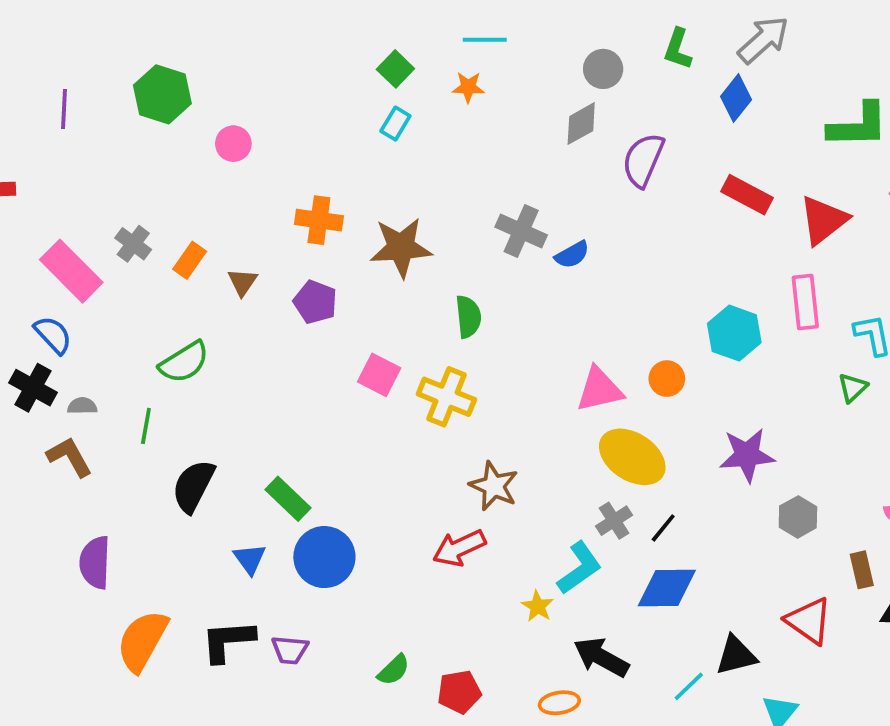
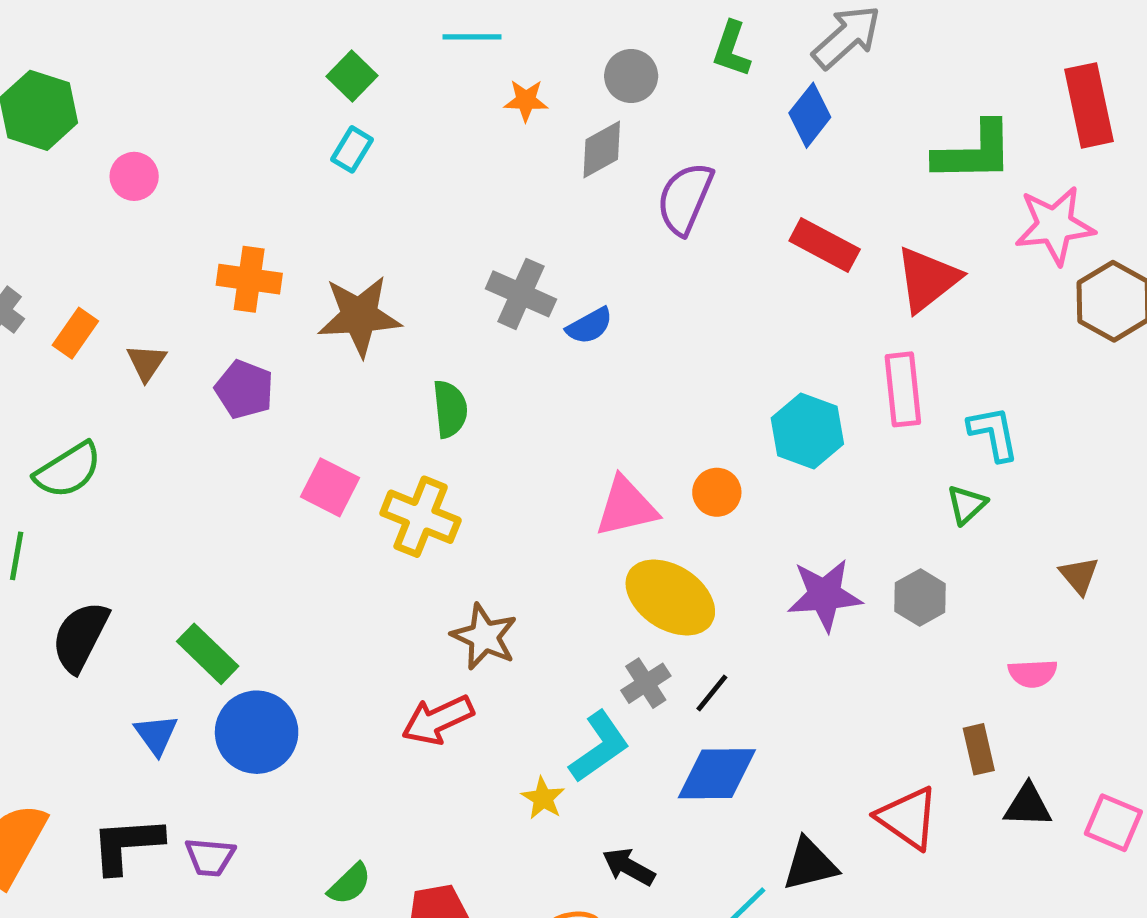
orange star: (468, 87) -> (526, 100), moved
gray hexagon: (798, 517) -> (920, 598), moved
black arrow: (601, 657) -> (629, 867), size x0.7

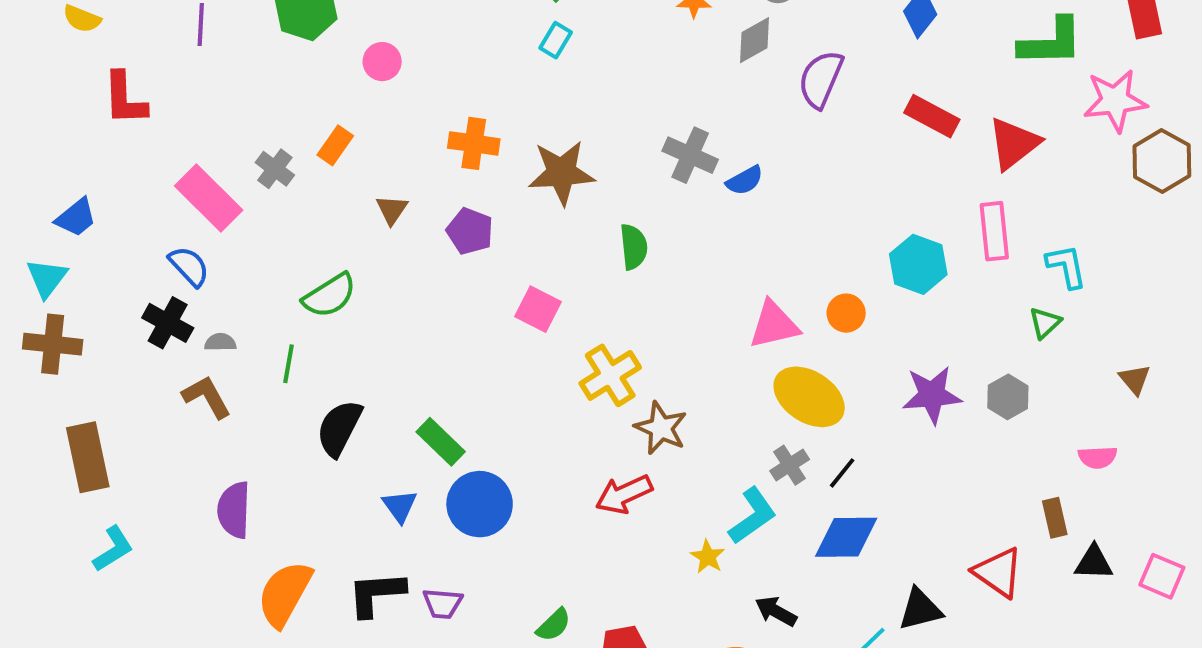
orange rectangle: (75, 333) -> (335, 145), moved
yellow cross: (421, 517) -> (610, 375), moved, turned 36

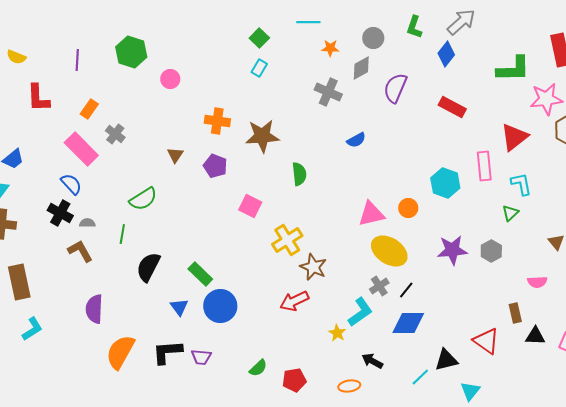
red triangle: (1014, 143) -> (514, 137), moved
orange rectangle: (335, 145) -> (89, 109), moved
gray cross: (690, 155) -> (328, 92), moved

